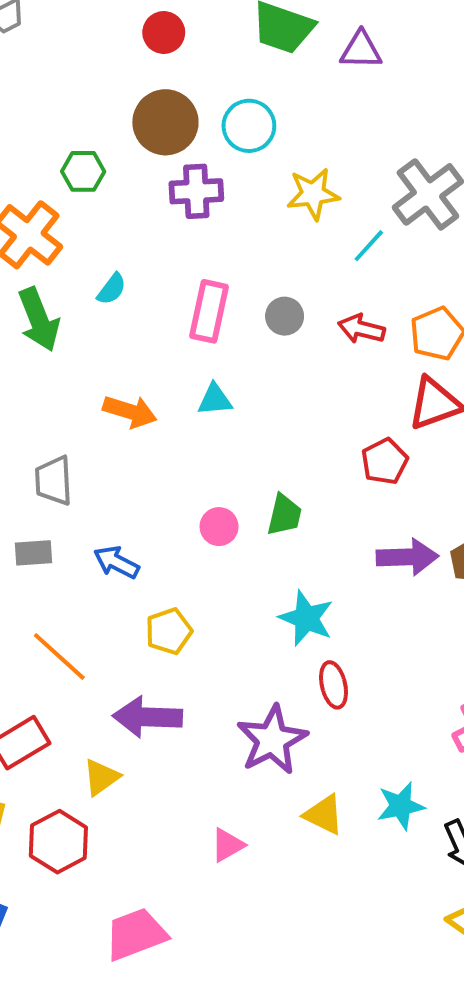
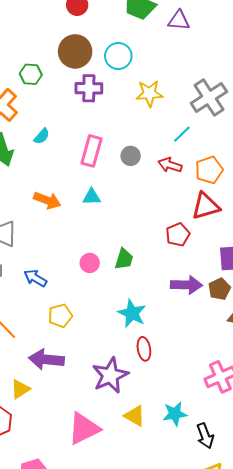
cyan line: (369, 246) -> (182, 134), moved
pink triangle: (228, 845) -> (84, 428), size x1.8

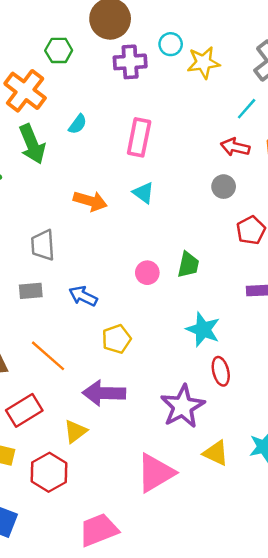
cyan circle: (118, 56) -> (171, 44), moved, size x0.7
gray circle: (131, 156) -> (224, 187), moved
cyan triangle: (92, 197) -> (144, 193), turned 42

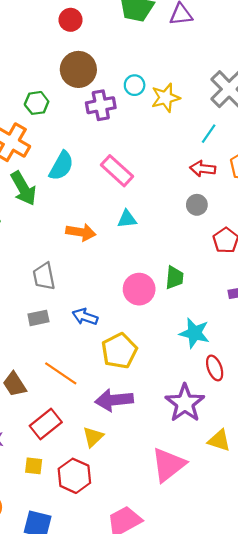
cyan semicircle: (78, 124) -> (61, 166), size x1.6
pink rectangle: (139, 137) -> (117, 171), turned -52
cyan triangle: (144, 193) -> (127, 219), turned -36
pink circle: (147, 273) -> (139, 289), size x1.5
yellow pentagon: (117, 339) -> (119, 351), size x1.4

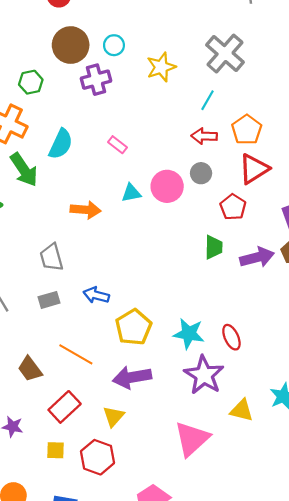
cyan circle: (135, 85) -> (114, 45), moved
pink rectangle: (117, 171) -> (117, 145), size x0.6
green trapezoid: (174, 278) -> (214, 247), moved
pink circle: (139, 289) -> (167, 186), moved
cyan star: (194, 333) -> (189, 334), moved

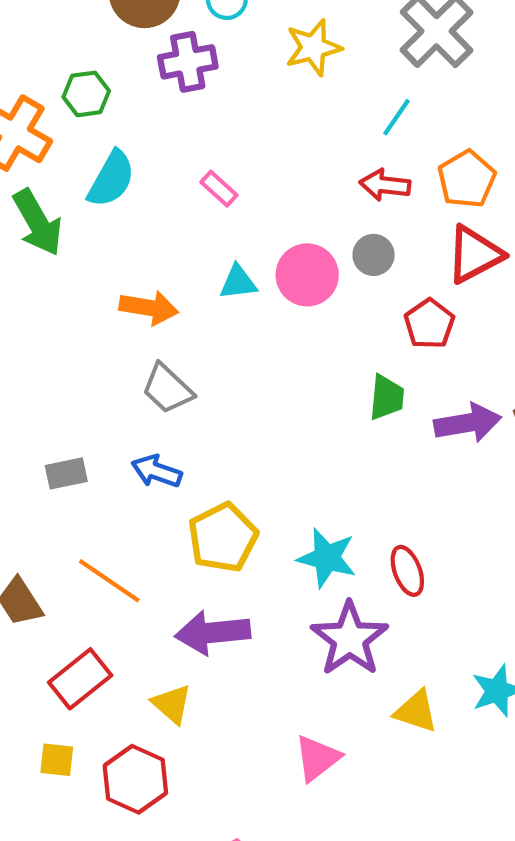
green hexagon: (31, 82) -> (86, 94), moved
gray trapezoid: (52, 257) -> (167, 389), moved, turned -36
yellow triangle: (114, 416) -> (172, 704), turned -35
pink triangle: (192, 439) -> (317, 758), size x0.7

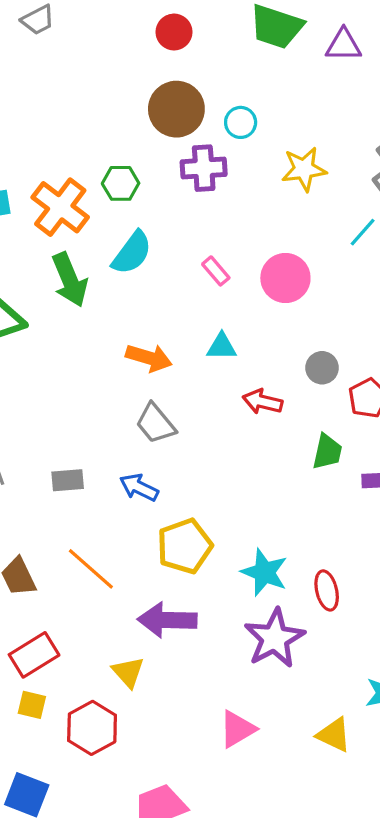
red arrow: (385, 185) -> (263, 402), moved
gray circle: (374, 255) -> (322, 368), moved
pink circle: (307, 275) -> (285, 278), moved
red rectangle: (80, 679) -> (34, 655), moved
yellow triangle: (416, 711) -> (334, 735), moved

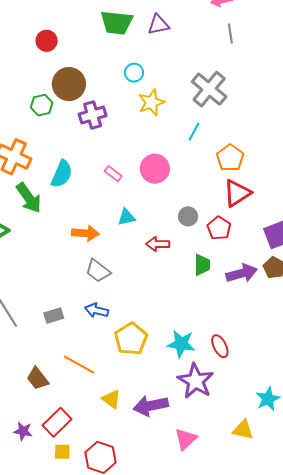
red circle: (174, 32) -> (47, 41), moved
cyan circle: (241, 122) -> (134, 73), moved
green hexagon: (121, 183) -> (42, 105), moved
purple arrow: (167, 620) -> (151, 406), moved
yellow triangle: (128, 672) -> (111, 399), moved

